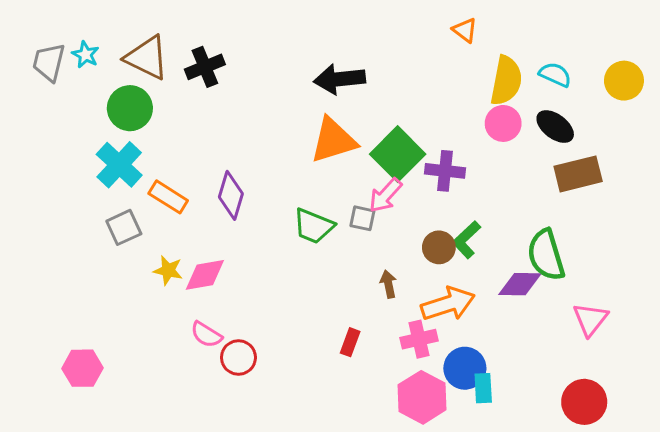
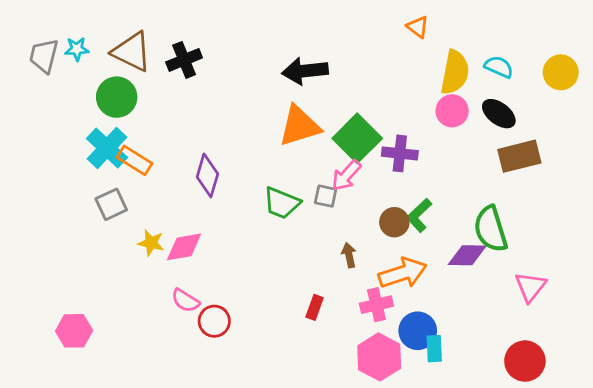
cyan star: (86, 55) -> (77, 49), turned -30
orange rectangle: (168, 197) -> (135, 160), moved

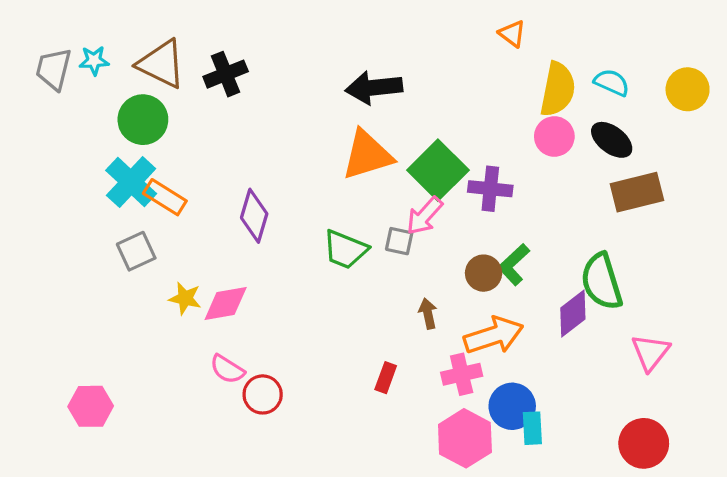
purple diamond: (467, 255) -> (573, 314), turned -39

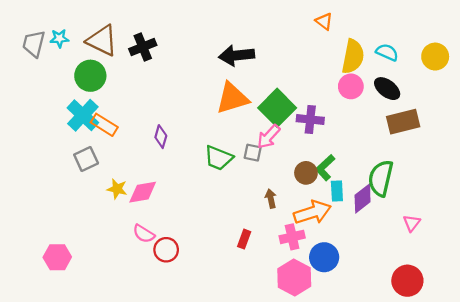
purple diamond: (254, 216) -> (161, 137), size x0.7
green semicircle: (602, 281) -> (381, 178), turned 30
pink triangle: (650, 352) -> (412, 223), size x0.7
cyan rectangle: (532, 428) -> (337, 191), moved

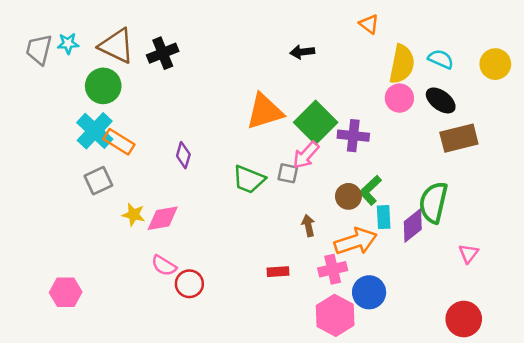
black arrow: (237, 55) -> (302, 52), moved, size x0.6
red rectangle: (244, 239) -> (278, 272), turned 66

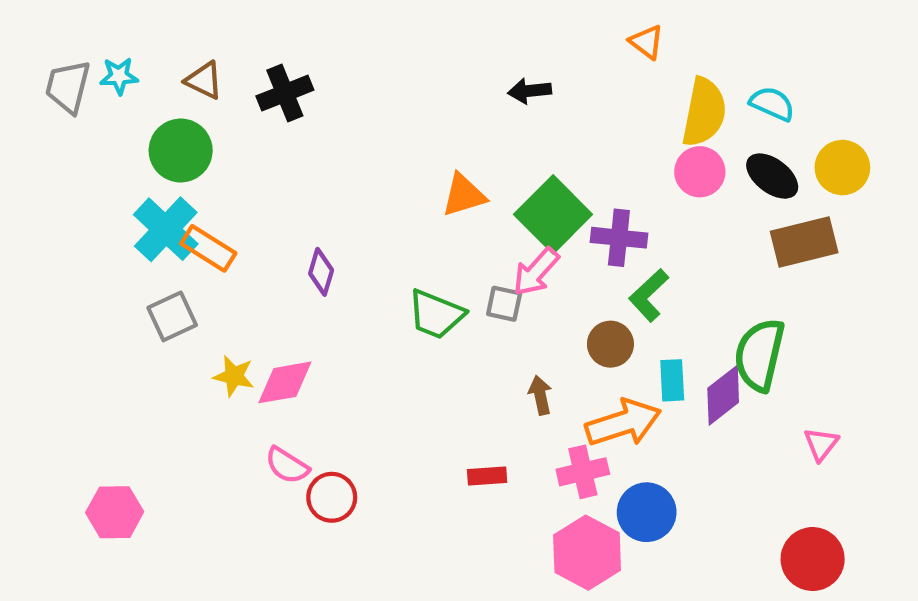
brown triangle: (117, 46) -> (204, 80), size x0.6
yellow circle: (495, 64) -> (842, 168), moved
orange triangle: (265, 111) -> (464, 195), size x0.7
green L-shape: (370, 190) -> (649, 295), moved

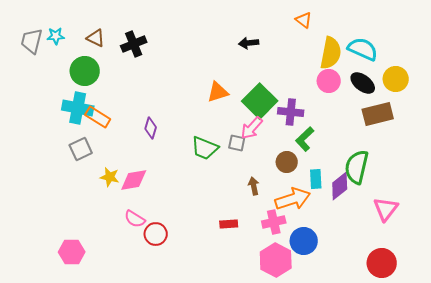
cyan semicircle: (772, 104) -> (363, 49), size x1.4
cyan cross: (166, 229) -> (78, 108), turned -32
pink triangle: (821, 444) -> (386, 209), size x1.5
pink hexagon: (115, 512) -> (72, 252), moved

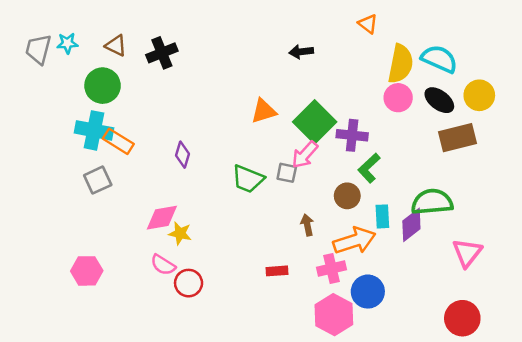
green semicircle: (357, 167) -> (432, 202), turned 72
yellow star: (110, 177) -> (180, 233), moved
pink hexagon: (72, 252) -> (87, 271), moved

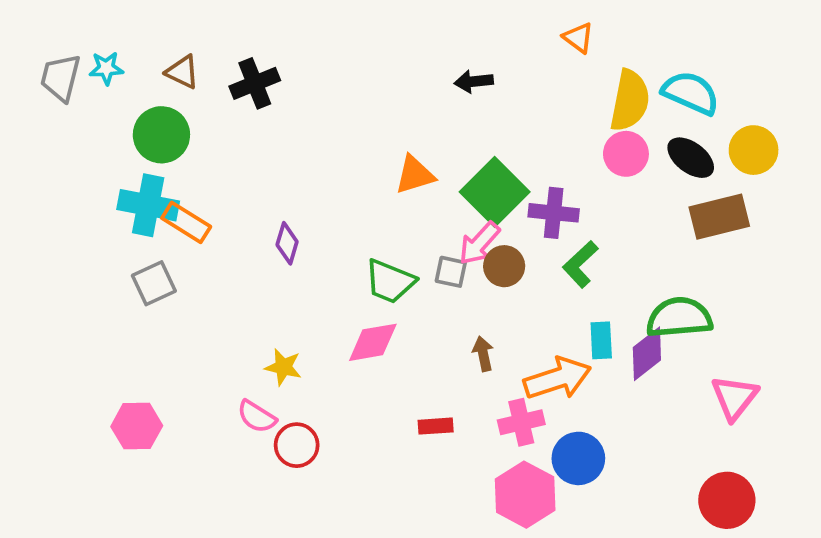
brown circle: (347, 196) -> (504, 266), moved
pink diamond: (162, 218) -> (373, 342), moved

